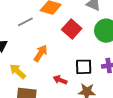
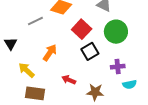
black square: (84, 67) -> (90, 51), moved, turned -30

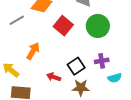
black square: (90, 51) -> (76, 66), moved

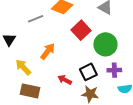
green circle: (98, 26) -> (105, 44), moved

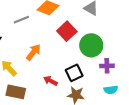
purple cross: (114, 70) -> (107, 66), moved

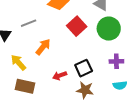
gray line: (21, 20) -> (29, 23), moved
green circle: (91, 45) -> (109, 29), moved
red arrow: (50, 81) -> (60, 76), turned -48

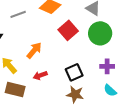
gray line: (29, 23) -> (18, 14), moved
red arrow: (60, 76) -> (40, 75), moved
cyan semicircle: (120, 85) -> (110, 90), turned 48

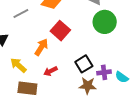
red square: (68, 30) -> (60, 31), moved
purple cross: (107, 66) -> (104, 72), moved

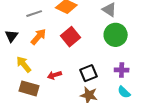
orange arrow: (41, 47) -> (38, 37), moved
purple cross: (104, 72) -> (122, 70), moved

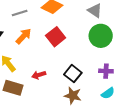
black square: (88, 73) -> (73, 74), turned -30
cyan semicircle: (124, 92) -> (108, 93), turned -80

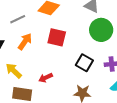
red square: (56, 37) -> (57, 37), turned -30
black square: (73, 74) -> (84, 63), moved

